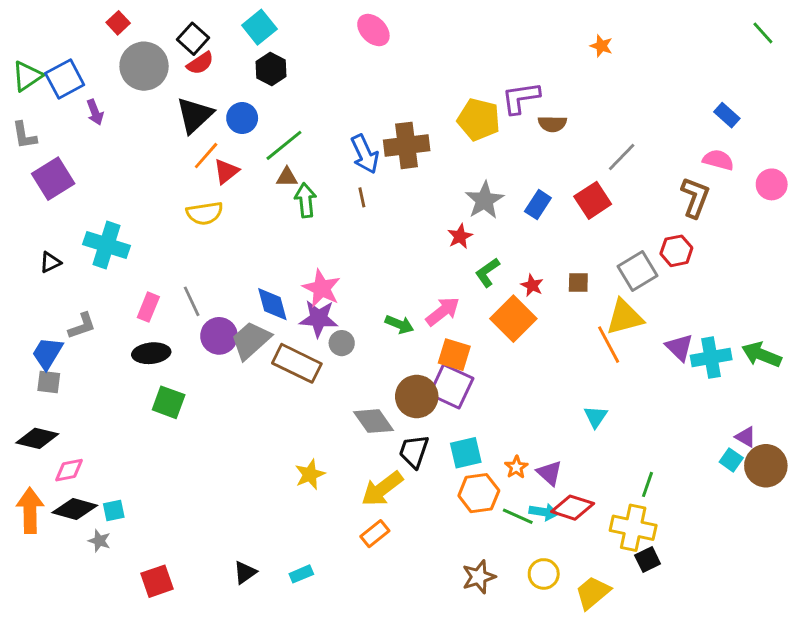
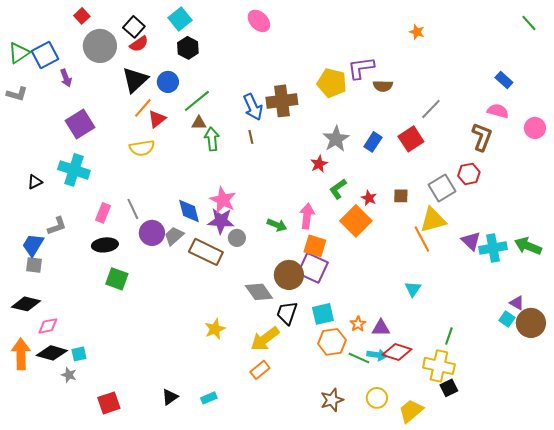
gray L-shape: (24, 135) -> (17, 94), turned -65
purple square: (53, 179) -> (80, 124), moved
pink arrow: (443, 311) -> (307, 216), turned -45
gray trapezoid: (251, 340) -> (174, 236), size x0.7
purple triangle: (549, 473) -> (381, 328), turned -42

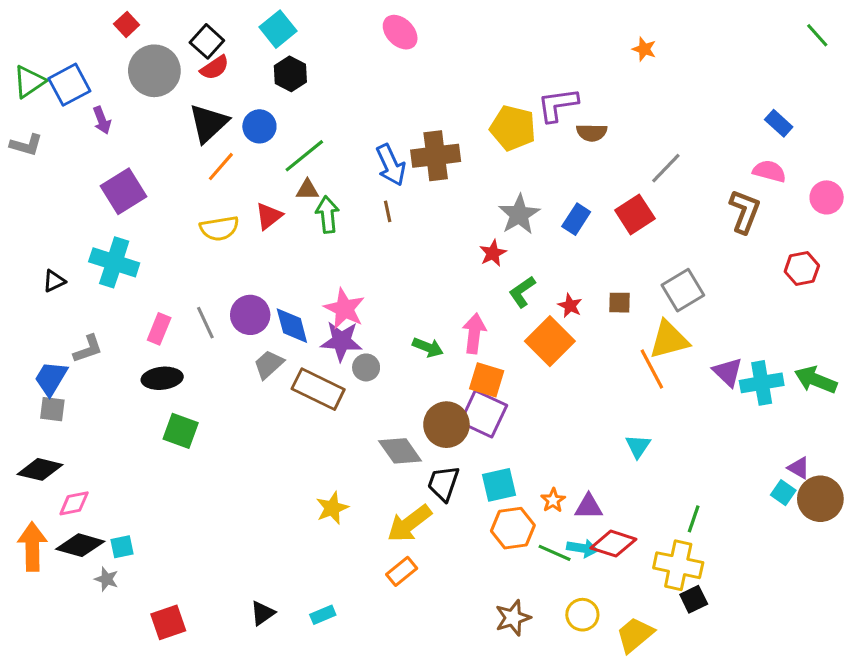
red triangle: (157, 119) -> (269, 216), moved
red hexagon: (469, 174) -> (802, 269), moved
purple circle: (152, 233) -> (250, 315), moved

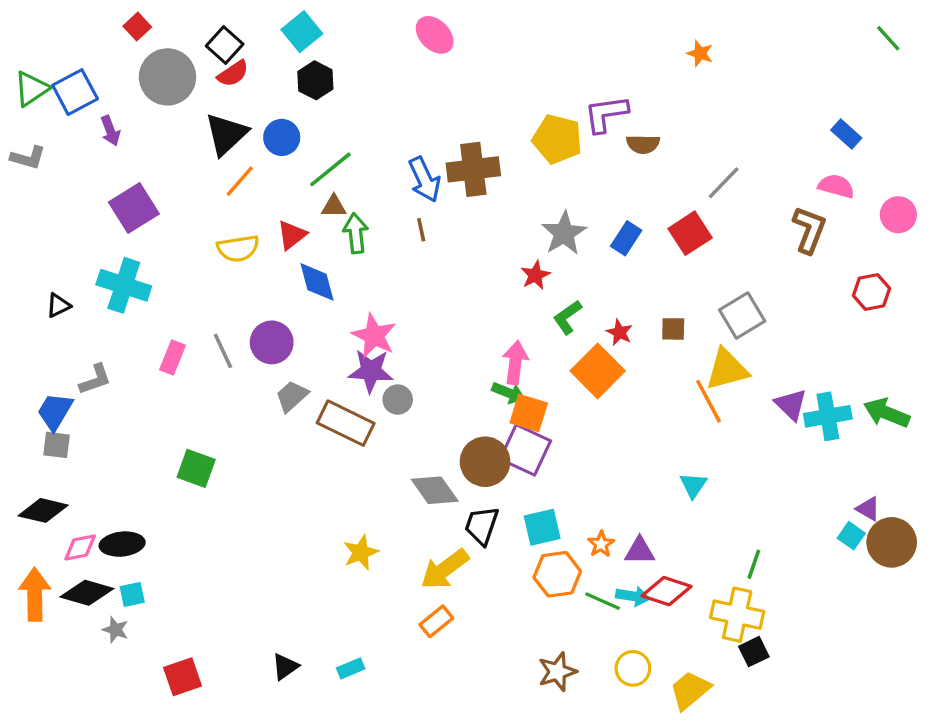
blue diamond: (292, 326) -> (317, 282), moved
green arrow: (428, 347) -> (509, 393), moved
black ellipse: (162, 378) -> (122, 544), moved

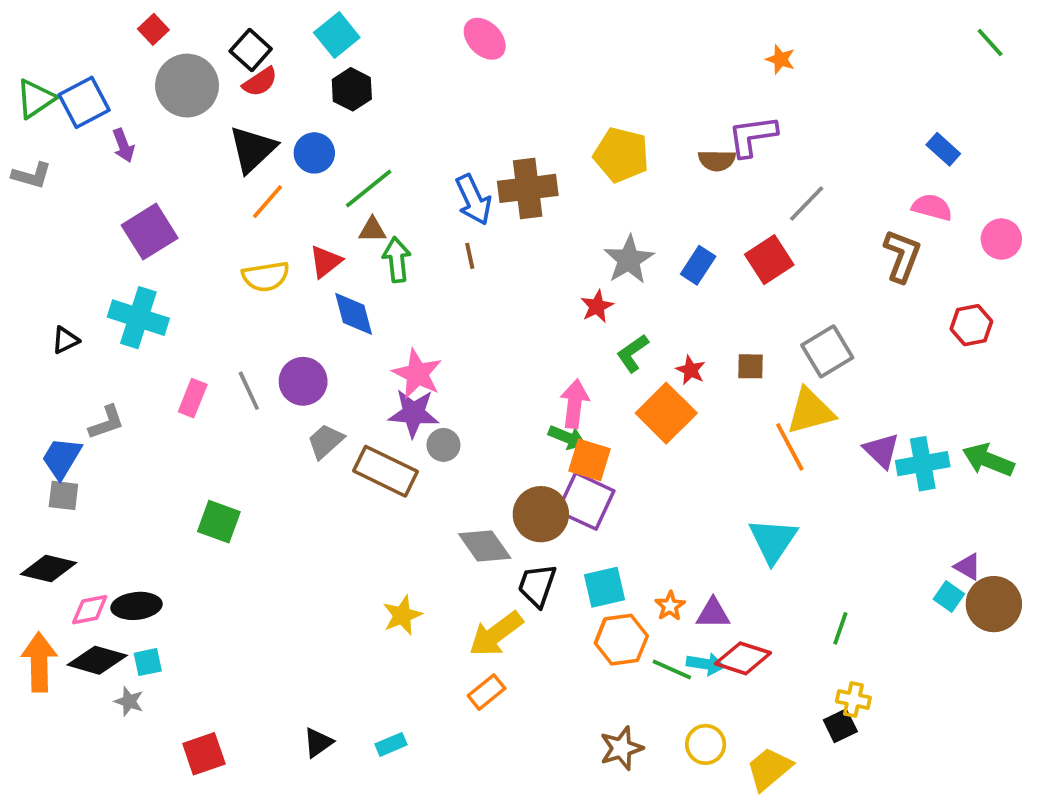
purple L-shape: (606, 114) -> (752, 136), moved
cyan triangle: (693, 485) -> (773, 540), size x1.6
yellow cross: (737, 615) -> (853, 700), moved, size x0.6

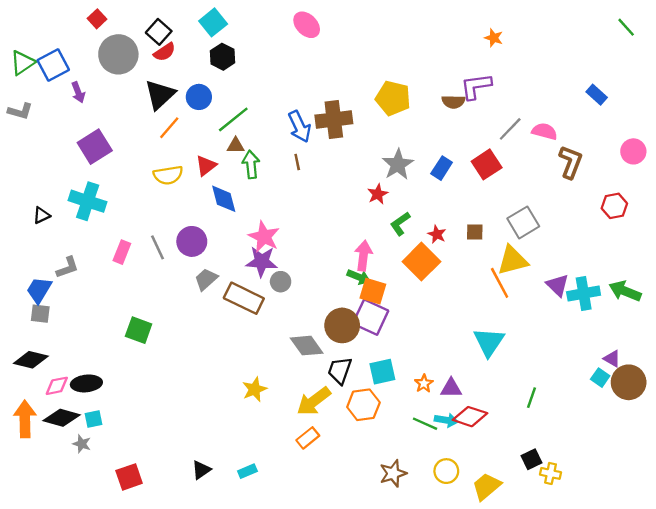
pink semicircle: (932, 207) -> (545, 131), moved
orange hexagon: (621, 640) -> (363, 405), moved
yellow cross: (853, 700) -> (550, 473), moved

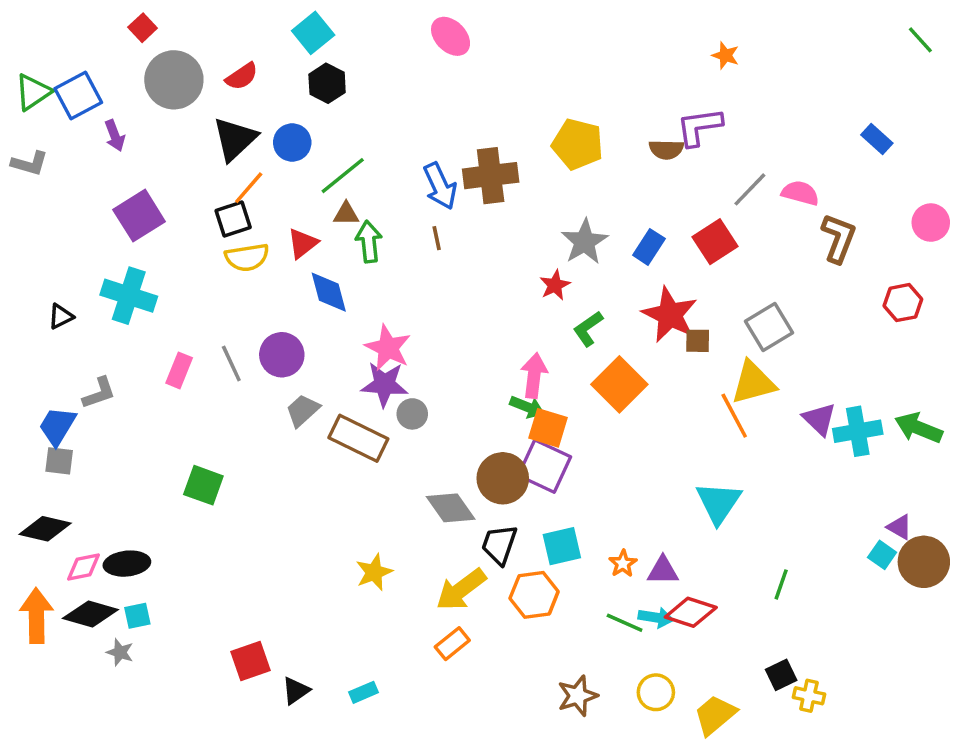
black square: (159, 32) -> (233, 219), moved, turned 30
red star: (437, 234) -> (670, 315), moved, size x2.0
red square: (129, 477) -> (250, 661), moved

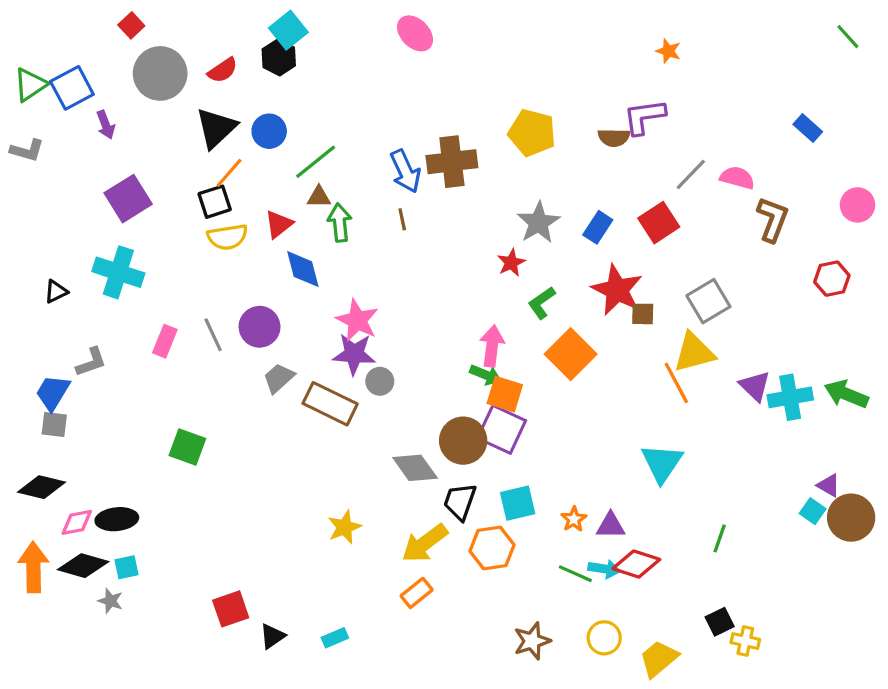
black hexagon: (327, 83) -> (279, 57), moved

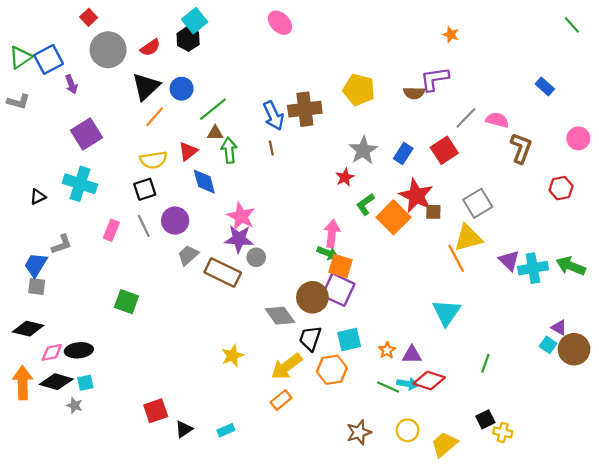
black square: (215, 202) -> (145, 189), moved
orange square: (571, 354) -> (393, 217), moved

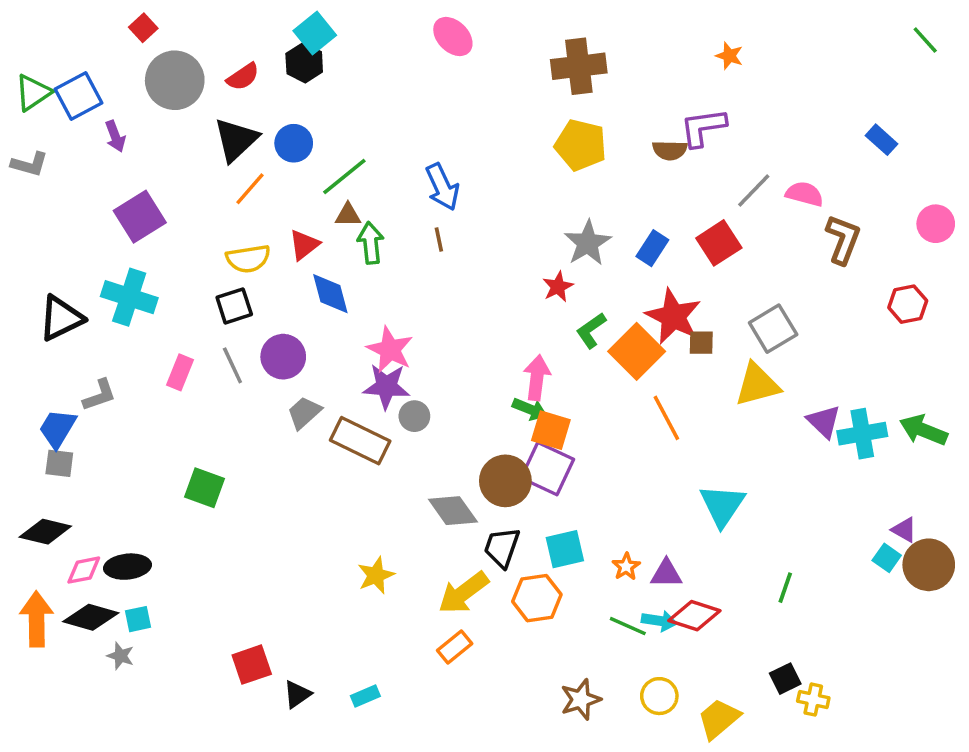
brown cross: (305, 109) -> (579, 66), moved
black triangle: (38, 197) -> (61, 318), size x1.8
orange line: (456, 258) -> (666, 418), moved

